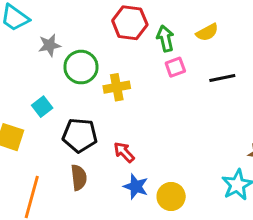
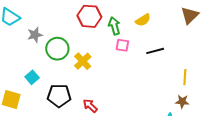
pink square: (175, 67) -> (122, 45), turned 32
yellow cross: (117, 87) -> (83, 61), turned -30

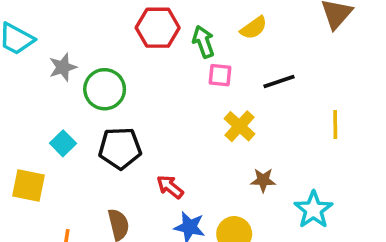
yellow cross: (83, 61) -> (239, 126), moved
black pentagon: (59, 96) -> (120, 148), moved
brown star: (182, 102) -> (263, 180), moved

